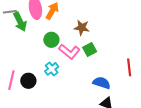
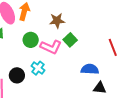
black circle: (28, 81) -> (17, 75), moved

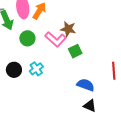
green circle: (31, 40) -> (27, 38), moved
pink L-shape: (51, 47) -> (56, 39), moved

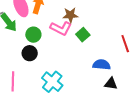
cyan cross: (36, 69) -> (52, 82), moved, size x1.5
black circle: (14, 70) -> (30, 53), moved

